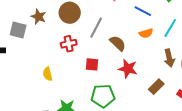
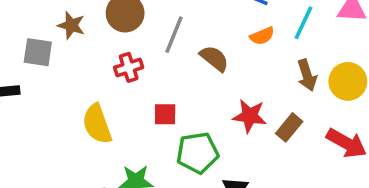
red square: (92, 64) -> (165, 114), moved
red star: (128, 69) -> (250, 116), moved
yellow semicircle: (48, 74) -> (97, 124), size x1.6

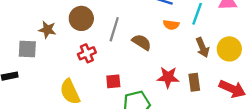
orange semicircle: (262, 36) -> (171, 25), turned 35
brown rectangle: (289, 127) -> (194, 82), turned -42

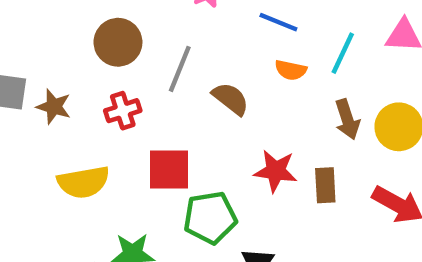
brown star: (47, 30) -> (54, 107), moved
red square: (113, 81) -> (169, 170), size x1.5
yellow semicircle: (70, 92) -> (83, 182), turned -80

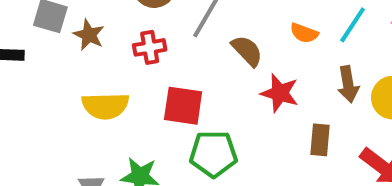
red star: (276, 171) -> (280, 93), moved

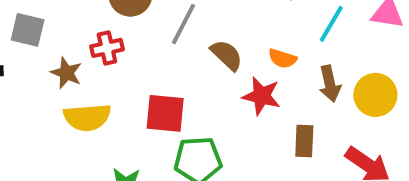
orange semicircle: (304, 33) -> (282, 59), moved
brown star: (89, 35) -> (66, 73), moved
red cross: (150, 47) -> (107, 48), moved

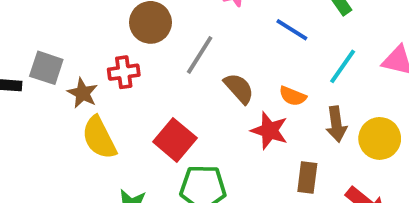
gray square: (28, 30) -> (46, 68), moved
red square: (165, 113) -> (175, 140), turned 30
yellow semicircle: (87, 117) -> (99, 138), turned 63

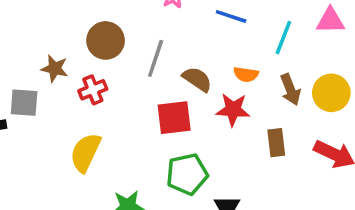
brown star: (83, 93) -> (55, 69), moved
yellow semicircle: (99, 138) -> (85, 153), turned 66
red square: (175, 140) -> (174, 118), moved, turned -33

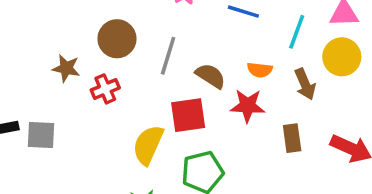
yellow circle: (331, 93) -> (342, 57), moved
gray square: (24, 103) -> (41, 135), moved
yellow semicircle: (85, 153) -> (148, 145), moved

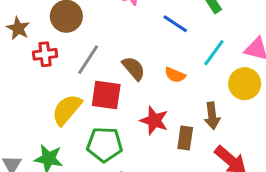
gray line: (168, 56) -> (88, 60), moved
brown arrow: (305, 84) -> (212, 116), moved
red star: (248, 106) -> (154, 121), moved

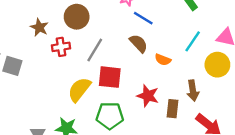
blue line: (175, 24) -> (143, 18), moved
brown semicircle: (134, 68) -> (139, 43), moved

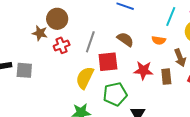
brown circle: (77, 17) -> (57, 19), moved
brown semicircle: (139, 43) -> (125, 39), moved
orange semicircle: (163, 60) -> (159, 40), moved

